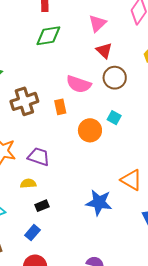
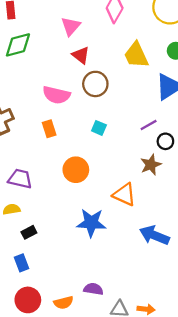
orange rectangle: (60, 107) -> (49, 129), moved
orange circle: (90, 130) -> (76, 170), moved
blue rectangle: (33, 233) -> (21, 263), turned -56

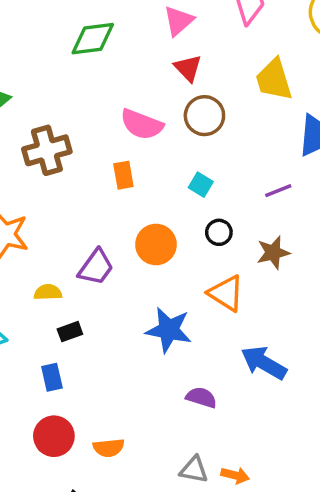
black circle: (165, 141) -> (219, 232), moved
purple trapezoid: (20, 179) -> (96, 267), moved, turned 105
purple semicircle: (93, 289) -> (201, 397), moved

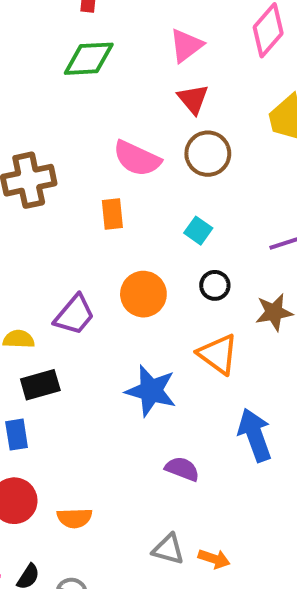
black rectangle: (70, 332) -> (40, 385), size x1.4
blue arrow: (264, 363) -> (255, 435), turned 36

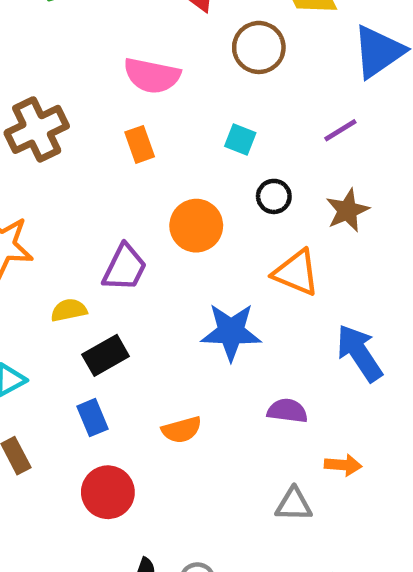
brown circle: (208, 154) -> (259, 47), moved
orange semicircle: (75, 518) -> (182, 430), moved
orange arrow: (214, 559) -> (343, 465), moved

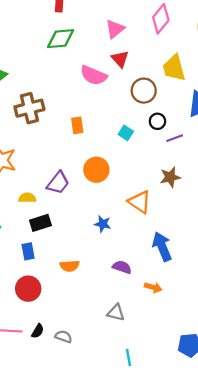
pink semicircle: (152, 76) -> (94, 75), moved
black circle: (274, 196) -> (157, 121), moved
blue star: (231, 332) -> (103, 224), size x0.6
orange arrow: (343, 465) -> (153, 287), moved

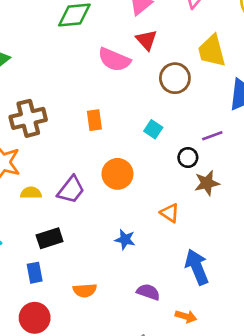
brown cross: (29, 108) -> (28, 118), moved
black circle: (157, 121) -> (188, 158), moved
yellow semicircle: (27, 198) -> (31, 193), moved
orange triangle: (140, 202) -> (170, 213), size x0.7

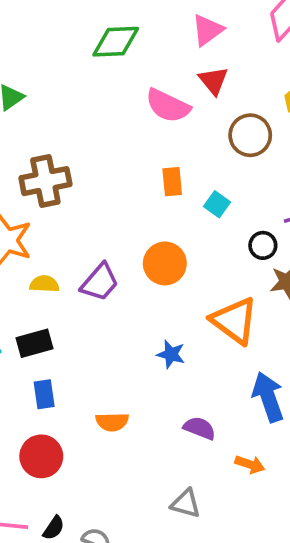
orange rectangle: (94, 120) -> (172, 182), moved
orange triangle: (170, 213) -> (234, 321), size x1.8
black rectangle: (50, 238) -> (34, 343), moved

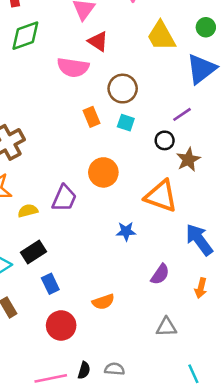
brown circle: (250, 135) -> (123, 89), moved
orange semicircle: (112, 422) -> (103, 302), moved
purple semicircle: (200, 428) -> (160, 274), turned 120
orange arrow: (250, 464) -> (201, 288), turned 102

